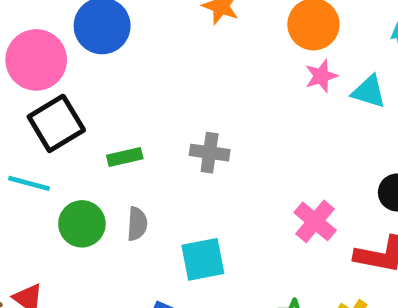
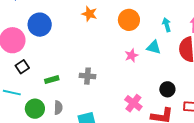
pink star: (321, 76) -> (131, 55), moved
black square: (56, 123) -> (22, 67), size x0.6

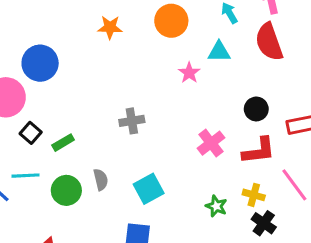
green rectangle: (52, 80) -> (63, 143), moved
pink cross: (133, 103) -> (211, 143), turned 30

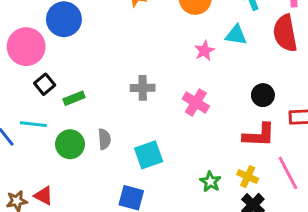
pink cross: (211, 143) -> (196, 103), moved, turned -30

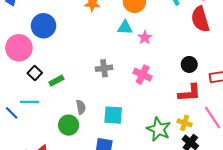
cyan triangle: (236, 35) -> (125, 27), moved
green circle: (70, 144) -> (69, 125), moved
cyan square: (149, 155) -> (113, 115), turned 30
green star: (210, 182) -> (159, 129), size x1.6

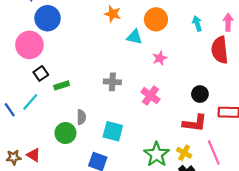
blue circle: (43, 26) -> (48, 18), moved
cyan triangle: (125, 27) -> (134, 37), moved
cyan line: (30, 102) -> (30, 102), turned -60

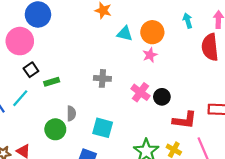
orange circle: (156, 19) -> (152, 32), moved
black circle: (200, 94) -> (162, 97), moved

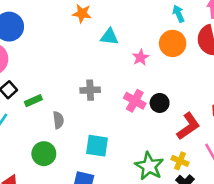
orange circle: (152, 32) -> (173, 43), moved
gray semicircle: (71, 113) -> (58, 120), moved
red L-shape: (185, 120) -> (188, 126), turned -35

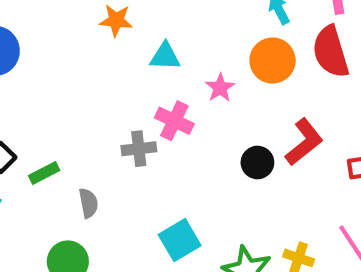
pink cross: (135, 101) -> (174, 121), moved
red L-shape: (188, 126) -> (304, 142), moved
cyan square: (97, 146) -> (180, 240), moved, turned -35

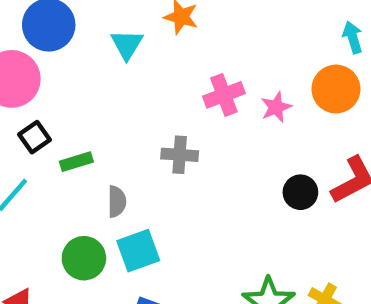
cyan triangle: (165, 56) -> (127, 44), moved, turned 48
pink cross: (174, 121) -> (224, 95), moved, turned 33
cyan square: (180, 240) -> (138, 251), moved

